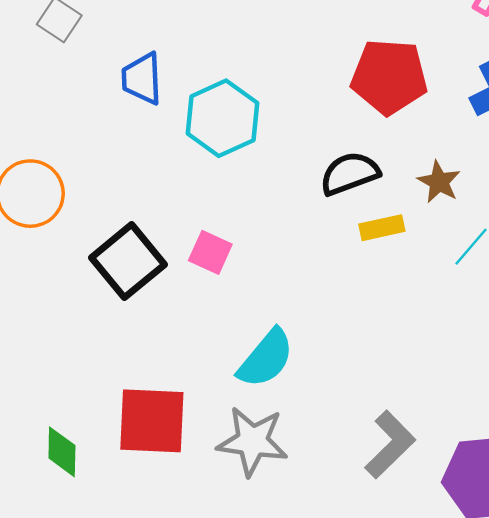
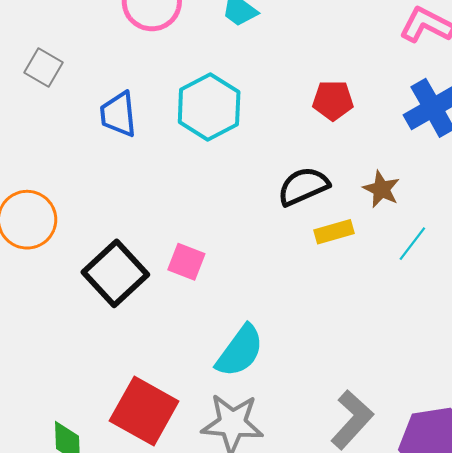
red pentagon: (389, 77) -> (333, 100), size x0.6
cyan hexagon: (222, 118) -> (209, 107), moved
red square: (152, 421) -> (144, 411), turned 30

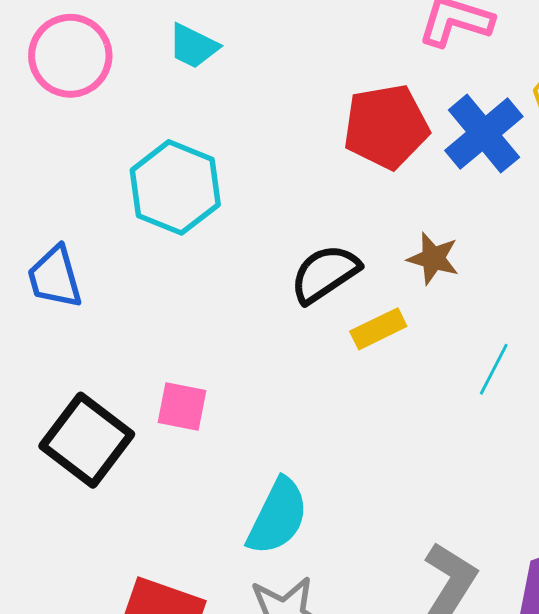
red pentagon: (333, 100) -> (386, 127), moved, size x1.5
blue trapezoid: (118, 114) -> (55, 277), moved
cyan line: (412, 244) -> (494, 369), moved

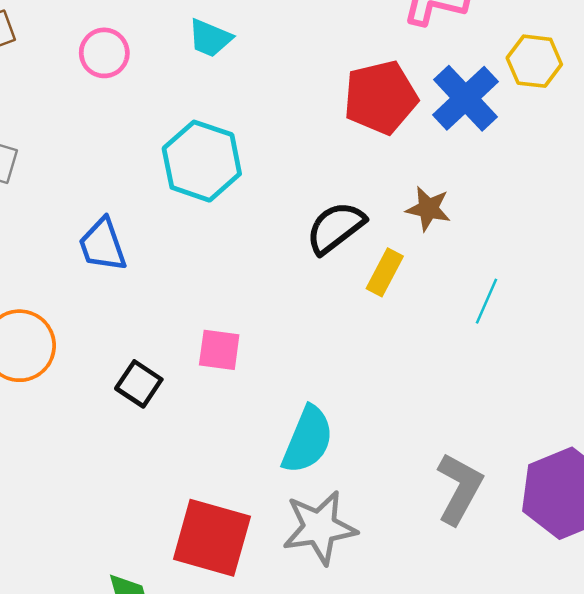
pink circle: (70, 56) -> (104, 53), size x0.7
yellow rectangle: (378, 329) -> (385, 272), turned -33
black square: (87, 440) -> (139, 384), size x0.6

